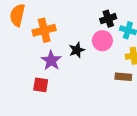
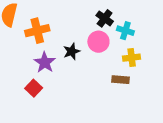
black cross: (108, 19) -> (105, 18), turned -35
red square: (41, 85) -> (34, 88), turned 35

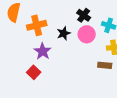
black cross: (105, 18) -> (84, 15), moved
black star: (72, 51) -> (64, 33), moved

